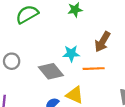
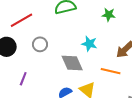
cyan star: (71, 54) -> (89, 44), moved

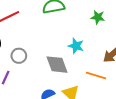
gray circle: (40, 44) -> (19, 56), moved

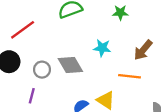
gray diamond: (57, 65) -> (70, 65), moved

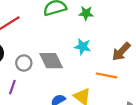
green star: (120, 13) -> (86, 13), moved

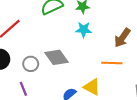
cyan star: (83, 47) -> (84, 30), moved
purple line: (12, 87) -> (23, 89), turned -32

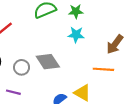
purple line: (23, 89) -> (13, 92), turned -56

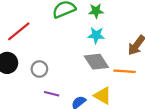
gray diamond: (48, 62) -> (96, 62), moved
purple line: (13, 92) -> (52, 94), moved

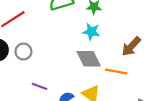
gray circle: (39, 69) -> (23, 52), moved

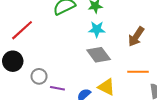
gray circle: (23, 52) -> (39, 76), moved
orange line: (116, 72) -> (138, 72), moved

